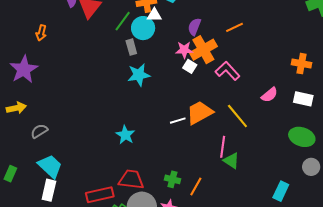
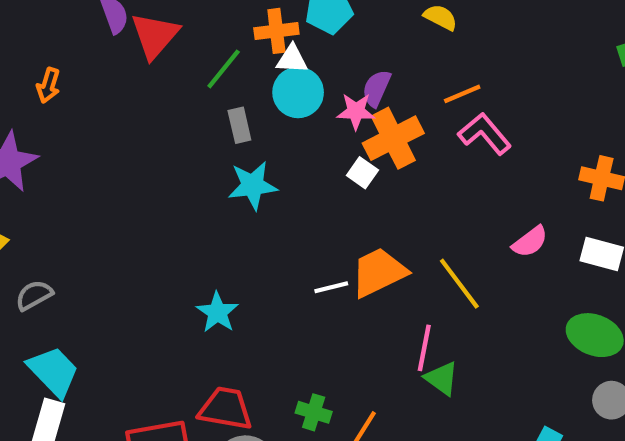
cyan circle: (143, 28) -> (298, 92), moved
pink star: (184, 50) -> (356, 111), moved
pink L-shape: (228, 71) -> (485, 134), moved

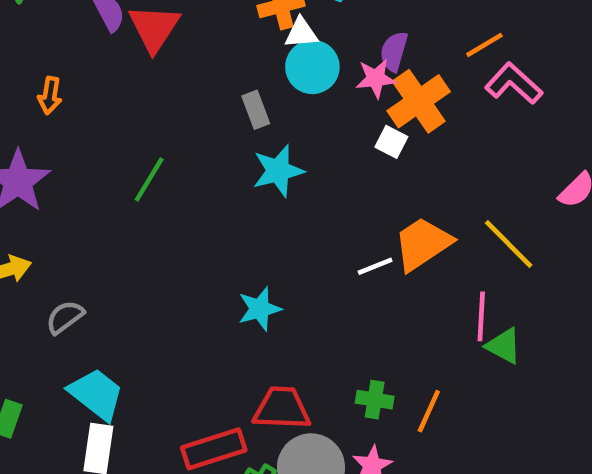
green line: (224, 69) -> (149, 179), moved
cyan star: (217, 312) -> (260, 309), turned 30

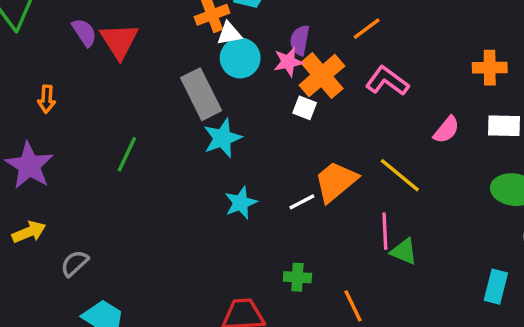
pink L-shape: (514, 83) -> (387, 81), moved
gray rectangle: (256, 110) -> (201, 94), size x1.8
cyan star: (260, 309) -> (241, 203), moved
green cross: (375, 400) -> (297, 277), moved
orange line: (429, 411) -> (353, 306), turned -44

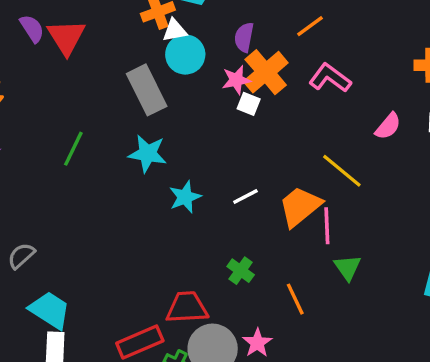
pink star: (288, 62) -> (236, 80), moved
cyan star: (222, 138) -> (148, 154), moved, turned 30
orange trapezoid: (336, 181) -> (300, 206), moved
green triangle: (404, 251) -> (348, 267), moved, turned 32
green cross: (297, 277) -> (241, 271), turned 32

